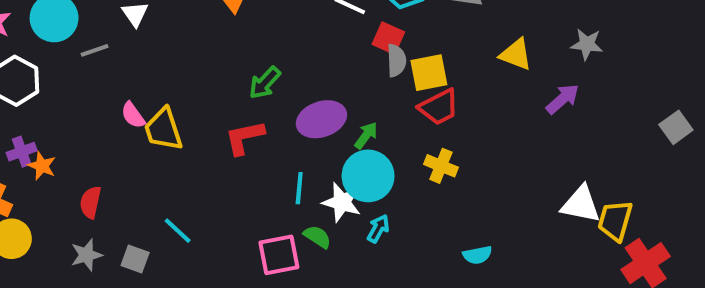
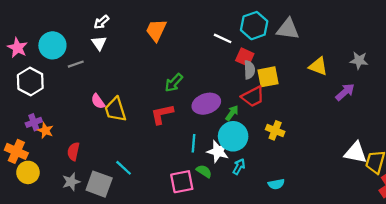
red trapezoid: (439, 107) -> (253, 97), moved
cyan semicircle: (477, 255) -> (276, 184), moved
gray square: (135, 259) -> (99, 184), size x1.6

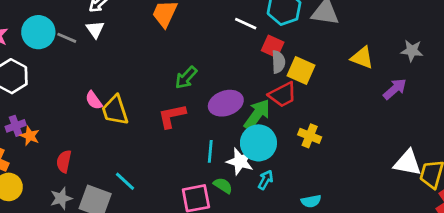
gray line: (76, 64) -> (67, 38), moved, turned 42
yellow square: (268, 77) -> (301, 70), turned 35
green arrow: (232, 113) -> (257, 115), size x1.6

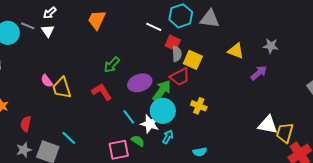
gray line: (67, 38) -> (28, 26), moved
red L-shape: (172, 116) -> (102, 92), turned 70
cyan line: (210, 151) -> (129, 117), turned -42

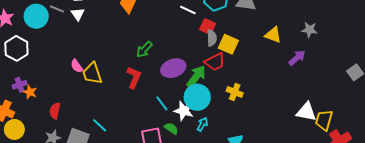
red L-shape: (102, 92) -> (134, 77), turned 55

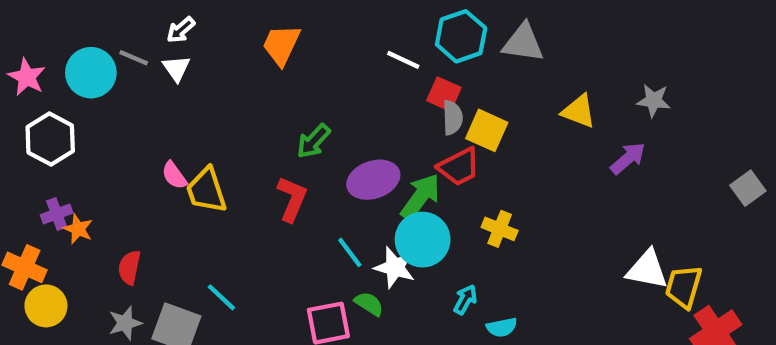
cyan arrow: (202, 124) -> (465, 299), moved

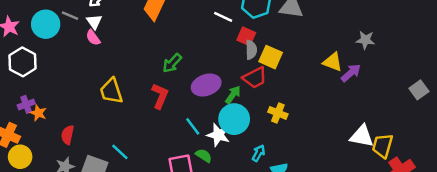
yellow triangle: (579, 111) -> (333, 62), moved
pink semicircle: (174, 175) -> (93, 38), moved
green arrow: (420, 197) -> (233, 95), size x0.7

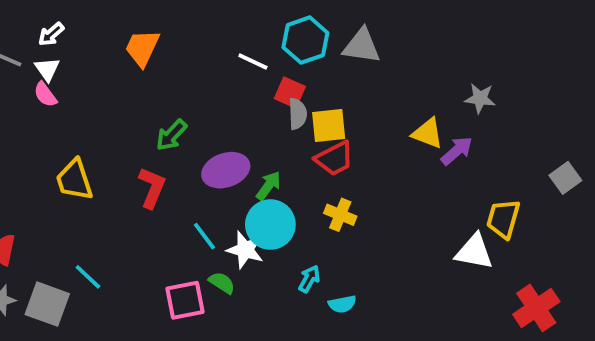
yellow square: (271, 57) -> (329, 126), turned -30
red trapezoid: (255, 78) -> (334, 159), moved
yellow trapezoid: (382, 146) -> (503, 219), moved

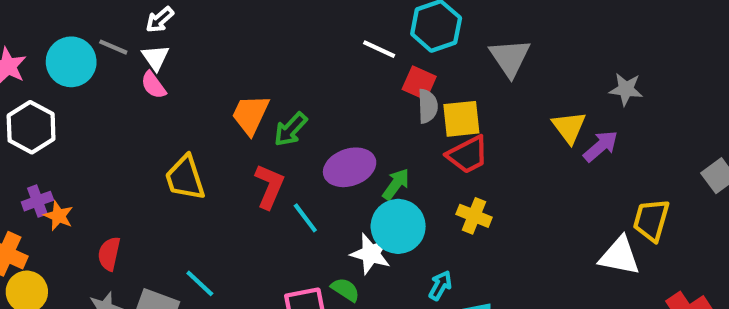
gray triangle: (362, 46) -> (510, 58), moved, turned 48
orange trapezoid: (142, 48) -> (250, 115), moved
yellow triangle: (428, 133) -> (569, 127), turned 32
cyan line: (204, 236) -> (305, 218), moved

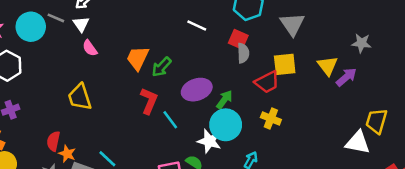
white line: (379, 49) -> (197, 25), moved
pink semicircle: (153, 85) -> (90, 48), moved
yellow square: (461, 119) -> (285, 64), moved
yellow trapezoid: (185, 178) -> (80, 97), moved
orange star: (58, 216) -> (67, 154), moved

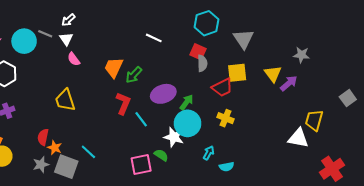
white line: (197, 25) -> (154, 38), moved

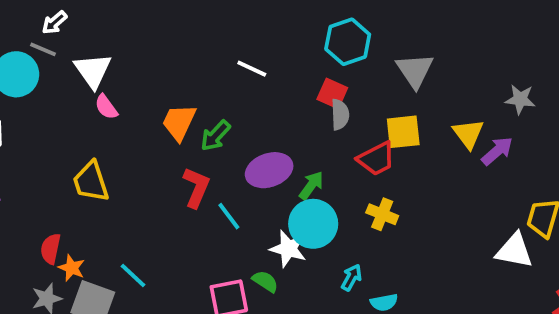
white arrow: (68, 20) -> (54, 23), moved
gray line: (45, 34) -> (43, 49), moved
white triangle: (66, 39) -> (93, 70), size x1.5

